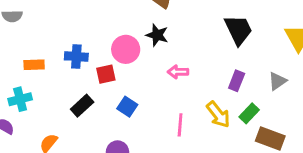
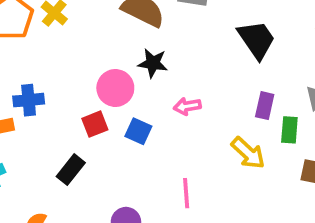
blue cross: (76, 57) -> (29, 100), moved
blue square: (127, 107) -> (138, 131), moved
green rectangle: (249, 113) -> (289, 130), moved, turned -30
pink line: (180, 125) -> (186, 193), moved

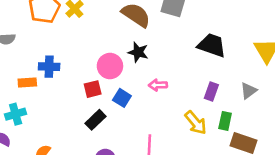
black trapezoid: (257, 40) -> (212, 45), turned -44
green rectangle: (289, 130) -> (225, 121), moved
black rectangle: (71, 170) -> (96, 120), moved

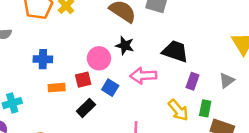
black trapezoid: (212, 45) -> (175, 51), moved
orange rectangle: (27, 82) -> (57, 88), moved
pink arrow: (158, 85) -> (143, 76), size x1.5

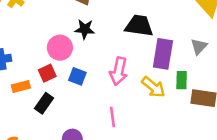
pink arrow: (143, 76) -> (119, 71), moved, turned -65
purple rectangle: (193, 81) -> (163, 54), size x1.6
black rectangle: (86, 108) -> (44, 103), moved

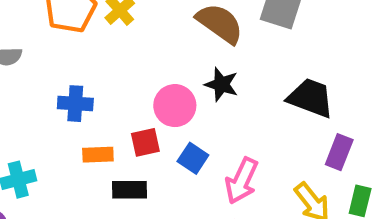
purple rectangle: (163, 54) -> (339, 152), size x0.7
pink arrow: (119, 71) -> (242, 181), moved
black rectangle: (44, 103) -> (130, 190), turned 42

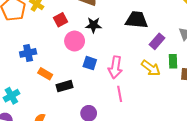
red square: (145, 142) -> (60, 20), moved
purple rectangle: (339, 152) -> (157, 41), turned 35
orange rectangle: (98, 155) -> (45, 74), turned 48

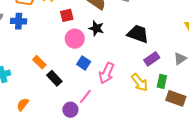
blue cross: (28, 53) -> (19, 21), moved
black rectangle: (64, 86) -> (54, 78), turned 49
pink line: (120, 94) -> (85, 97), moved, turned 35

